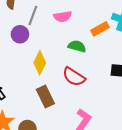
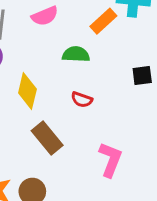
red semicircle: (74, 77) -> (82, 100), size x0.6

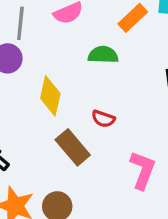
red semicircle: (82, 100) -> (103, 119), moved

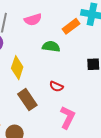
red semicircle: (103, 119) -> (56, 86), moved

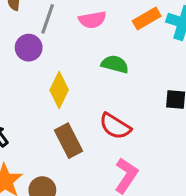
orange rectangle: (71, 26) -> (147, 19), moved
red semicircle: (56, 86) -> (115, 126), size x1.5

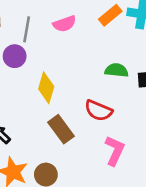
green semicircle: (115, 64) -> (116, 70), moved

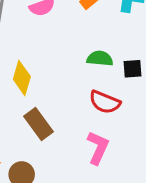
red semicircle: (98, 111) -> (105, 102), moved

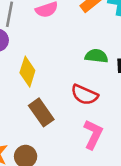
red semicircle: (105, 102) -> (84, 95), moved

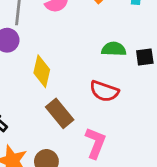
pink L-shape: (93, 134) -> (95, 143), moved

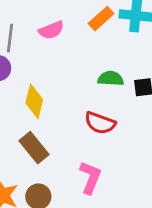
brown rectangle: (60, 113) -> (34, 148), moved

